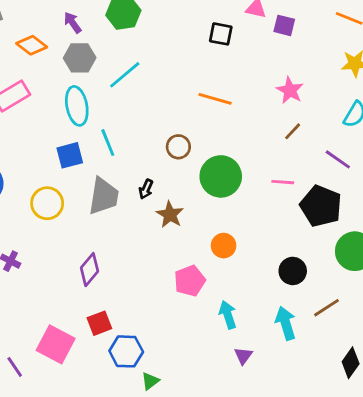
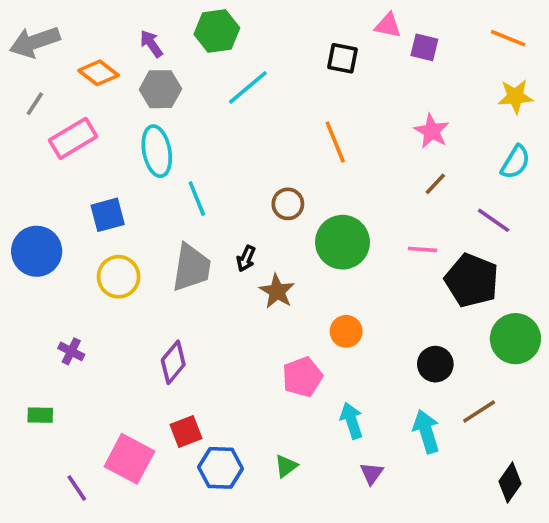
cyan line: (125, 75) -> (248, 87), moved
orange line: (215, 99) -> (335, 142), turned 52
blue square: (70, 155) -> (108, 215), moved
green triangle: (150, 381) -> (286, 466), moved

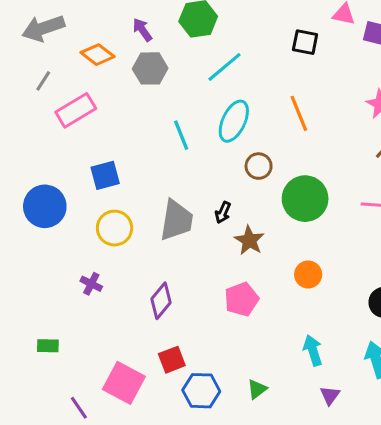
cyan ellipse: (157, 151) -> (234, 121), moved, turned 36
cyan line: (197, 198) -> (181, 135), moved
purple cross: (71, 351) -> (91, 284), moved
pink pentagon: (302, 377) -> (242, 299), moved

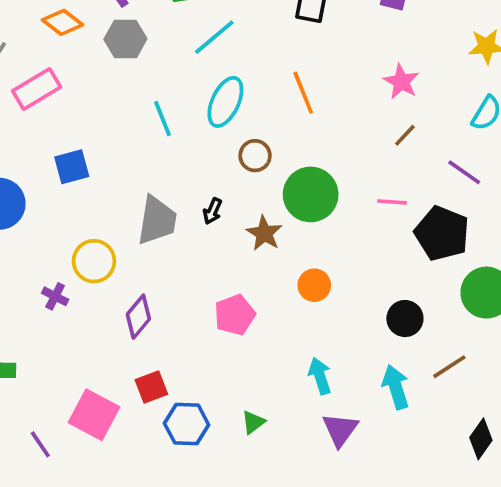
yellow circle: (115, 228) -> (94, 261), moved
brown star: (249, 240) -> (264, 233), moved
purple triangle: (330, 395) -> (340, 430), size x1.5

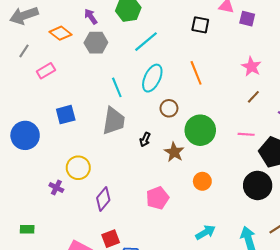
pink rectangle: (37, 89) -> (46, 71), size x0.7
gray trapezoid: (157, 220) -> (114, 121), moved
black circle: (405, 319) -> (258, 185), moved, size x1.4
cyan arrow: (320, 376) -> (205, 232), turned 78

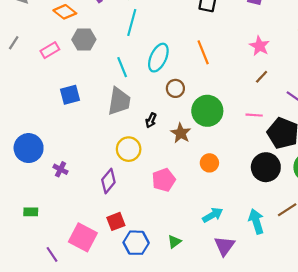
cyan line: (146, 42) -> (132, 22), moved, turned -35
gray hexagon: (96, 43) -> (84, 40), moved
gray line: (24, 51) -> (14, 43), moved
blue circle: (25, 135) -> (29, 148), moved
yellow circle: (78, 168) -> (129, 149), moved

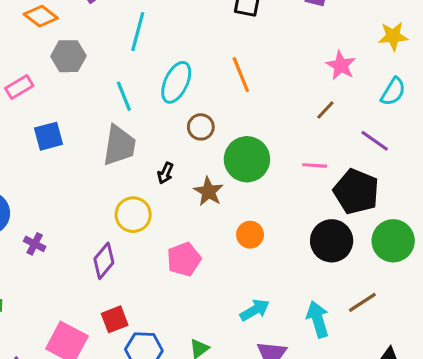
pink star: (259, 46) -> (341, 65), moved
pink rectangle: (50, 50) -> (19, 87), moved

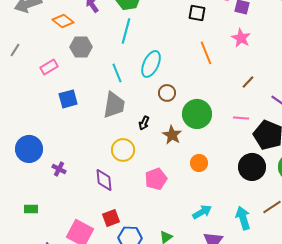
pink star: (341, 65) -> (241, 38), moved
orange line: (241, 75) -> (206, 53), moved
purple diamond: (104, 261) -> (104, 180), turned -45

